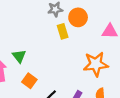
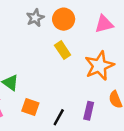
yellow rectangle: (63, 31) -> (63, 50), moved

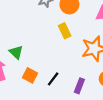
black line: (59, 117) -> (53, 79), moved

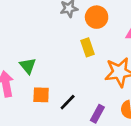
orange square: (30, 75) -> (41, 95), turned -32

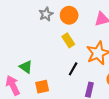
black line: (68, 102) -> (73, 69), moved

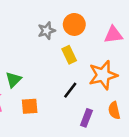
gray star: (46, 14) -> (46, 31), moved
green triangle: (26, 67) -> (13, 80), turned 32

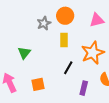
yellow rectangle: (69, 55) -> (64, 40), turned 32
green triangle: (13, 80) -> (24, 53), moved

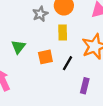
orange square: (38, 84) -> (45, 57), moved

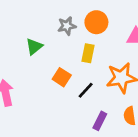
green triangle: (18, 47) -> (34, 47), moved
orange square: (45, 57) -> (62, 77), turned 32

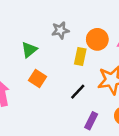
orange circle: (96, 22) -> (97, 39), moved
orange square: (62, 77) -> (38, 78), moved

